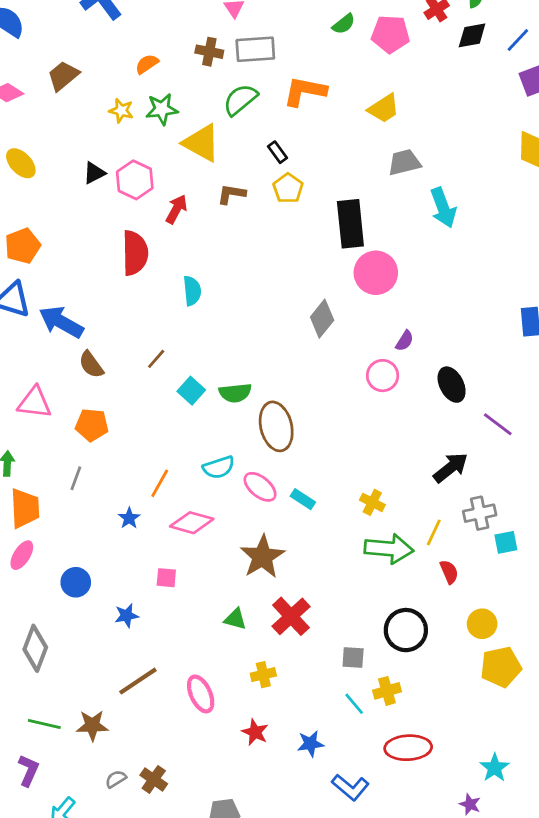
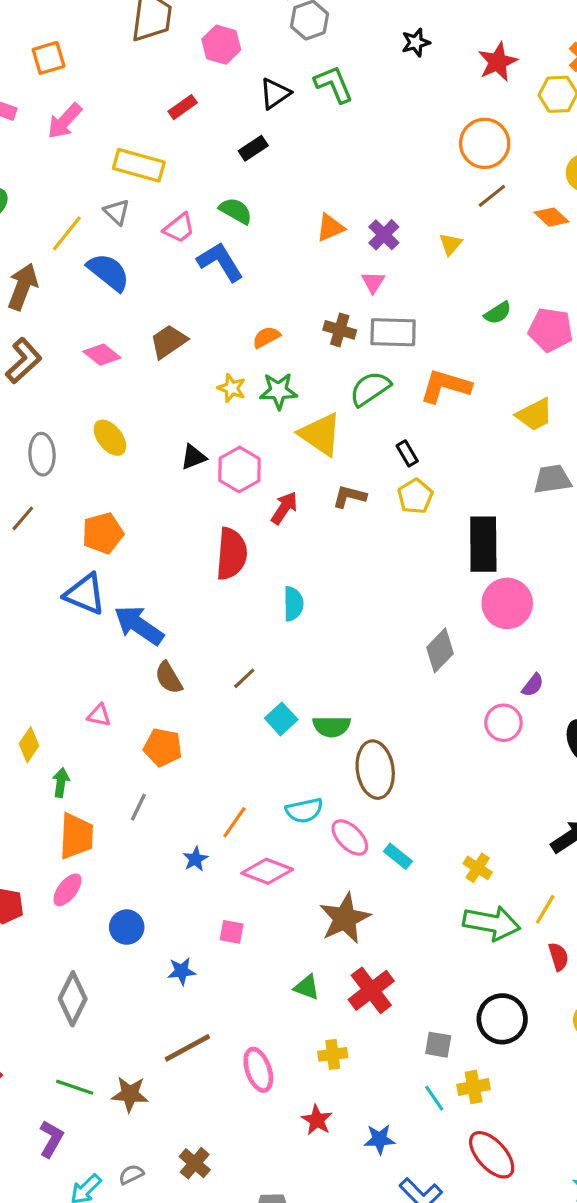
pink triangle: (35, 403) -> (99, 715), size x0.6
red ellipse: (408, 748) -> (492, 1155), turned 45
gray semicircle: (116, 779) -> (131, 1174), moved

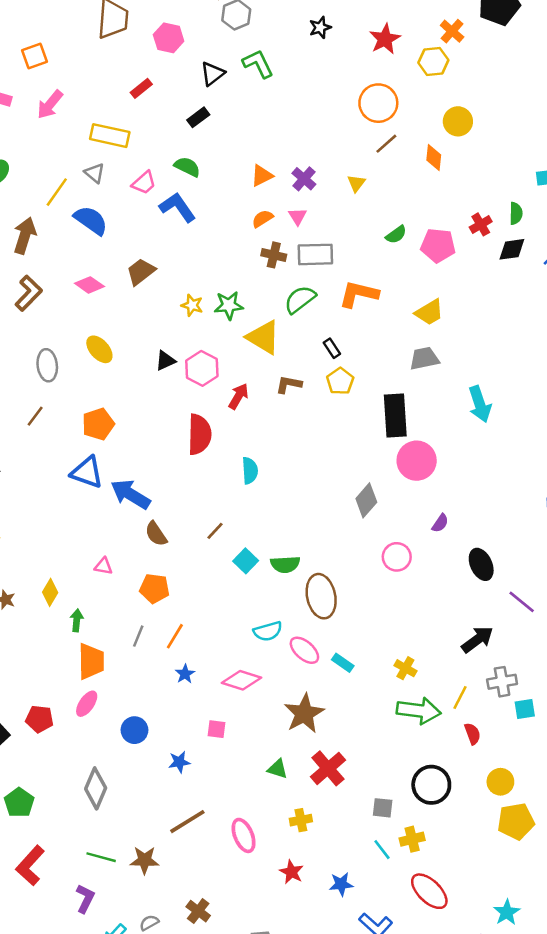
orange diamond: (551, 217) -> (434, 157), turned 56
orange semicircle: (266, 337) -> (263, 219), moved
gray trapezoid: (552, 479) -> (424, 358), moved
pink circle: (504, 723) -> (397, 557), moved
orange line: (234, 822) -> (175, 636), moved

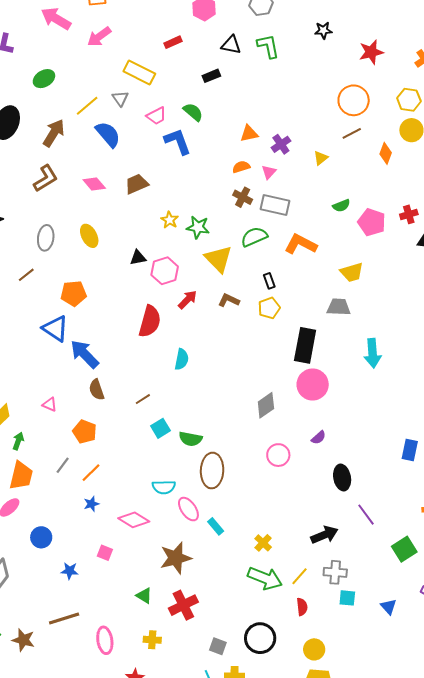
yellow hexagon: (433, 61) -> (409, 100), moved
black triangle: (213, 74) -> (231, 45), turned 35

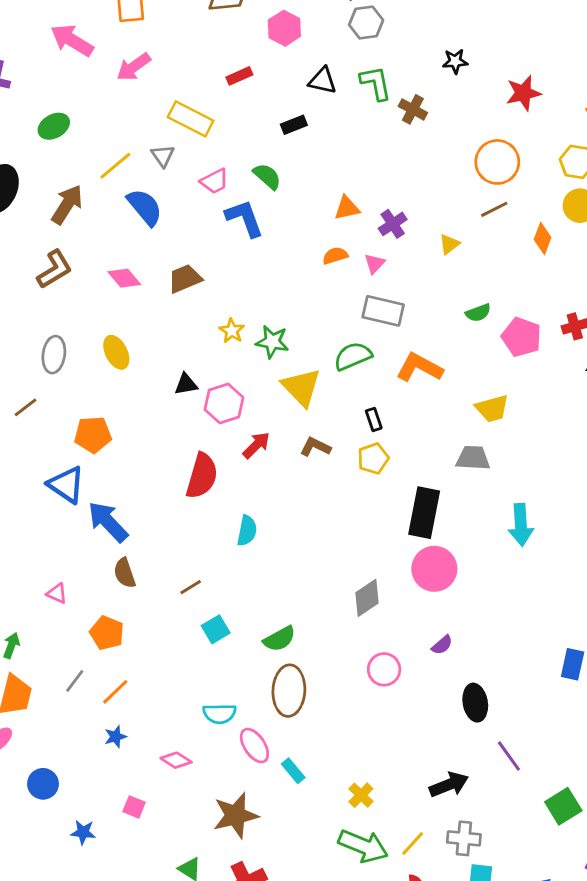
brown cross: (243, 197) -> (413, 109), moved
green semicircle: (191, 439) -> (280, 639), moved, turned -40
pink diamond: (134, 520) -> (176, 760), size x0.7

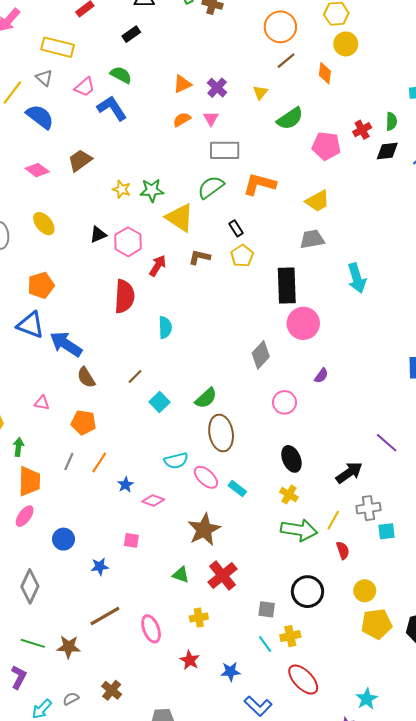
green semicircle: (478, 313) -> (290, 119), moved, size x1.5
black ellipse: (475, 703) -> (291, 459), moved
blue star: (115, 737) -> (125, 485), moved

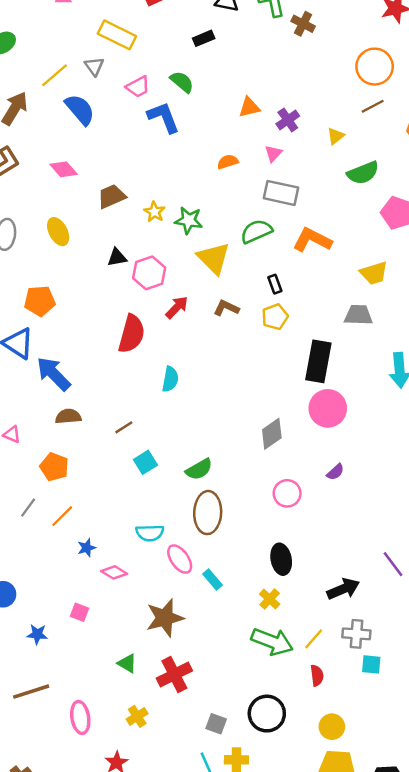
orange semicircle: (182, 119) -> (228, 162), moved
brown trapezoid: (80, 160) -> (111, 196), moved
brown semicircle: (86, 377) -> (68, 416), turned 105
yellow cross: (199, 618) -> (137, 716), turned -36

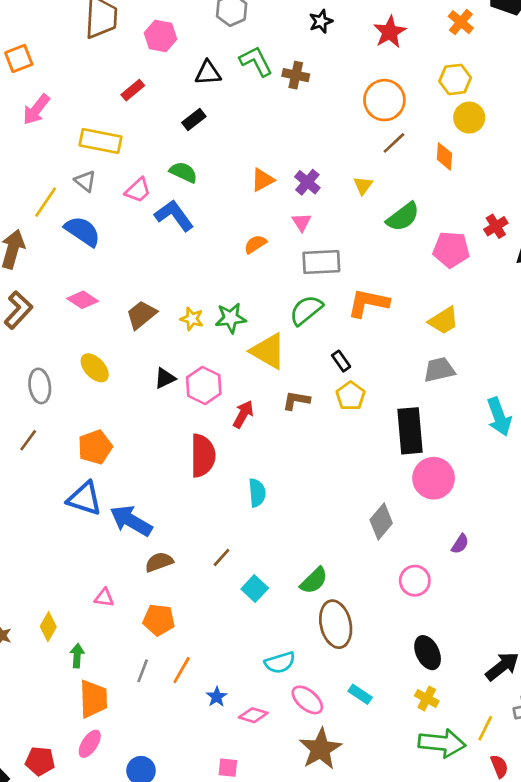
pink ellipse: (180, 559) -> (307, 700), moved

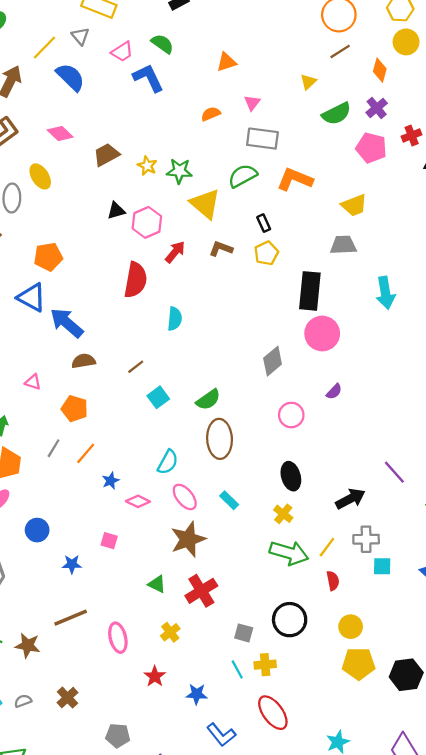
purple cross: (307, 182) -> (377, 108), moved
yellow ellipse: (95, 368) -> (40, 176), moved
cyan semicircle: (280, 663) -> (168, 462), turned -55

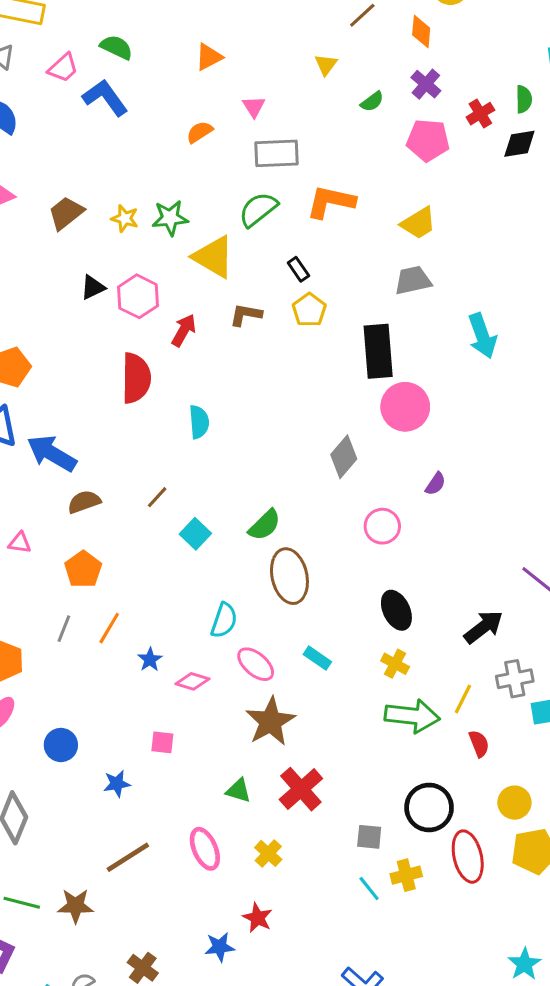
green semicircle: (336, 114) -> (372, 102), size x0.6
orange pentagon: (75, 409) -> (83, 569), turned 30
pink ellipse: (118, 638) -> (205, 849), moved
blue star: (197, 694) -> (220, 947), moved
red ellipse: (273, 713) -> (468, 857), moved, turned 33

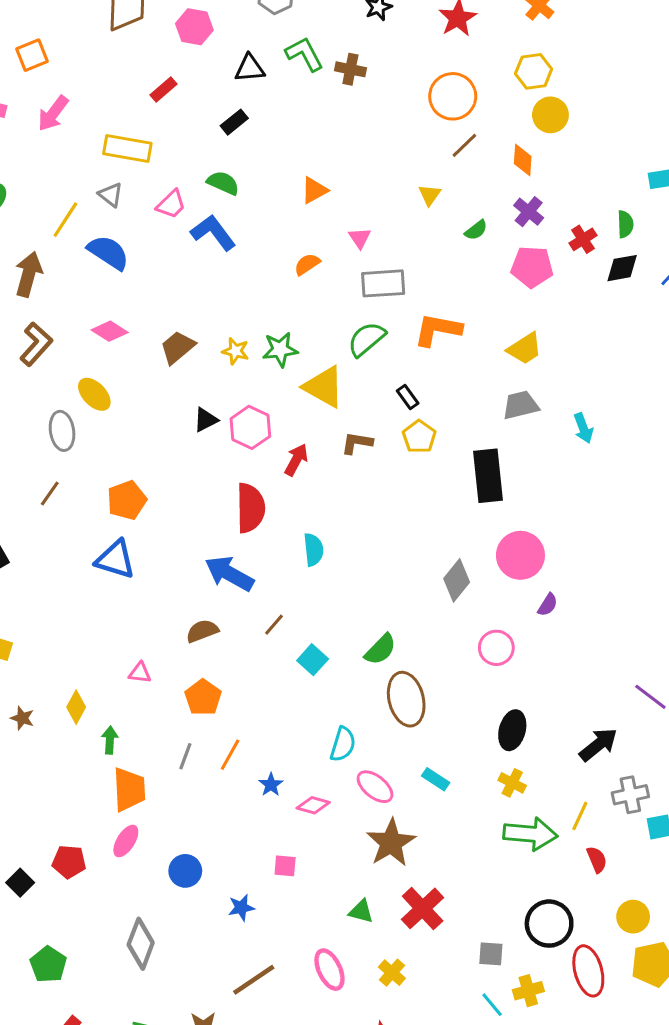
cyan arrow: (482, 336) -> (583, 428), moved, size x0.7
pink circle: (405, 407) -> (520, 555), moved
blue arrow: (52, 453) -> (229, 574), moved
black ellipse: (396, 610) -> (512, 730), turned 42

